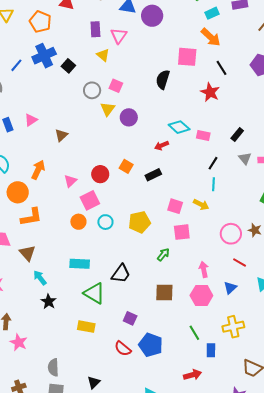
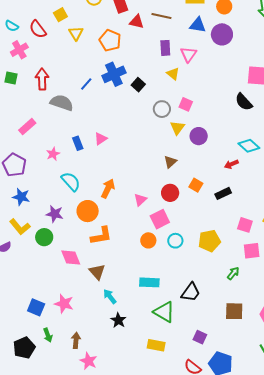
black semicircle: (163, 79) -> (244, 102), moved, turned -60
brown triangle: (61, 135) -> (170, 162), moved

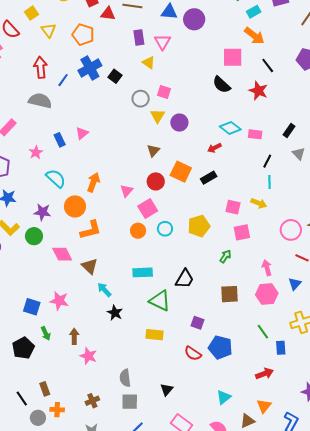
red arrow: (42, 79) -> (41, 67), moved
orange square: (196, 185) -> (181, 172), size x1.5

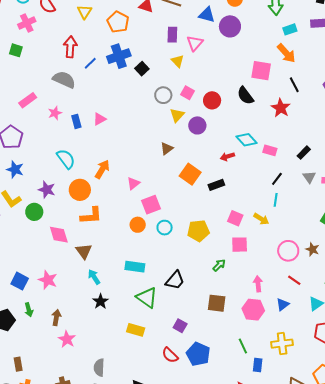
pink star: (36, 152) -> (55, 113), moved
red circle: (156, 181) -> (212, 100), moved

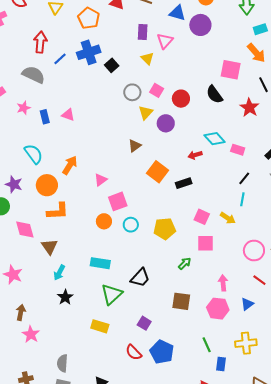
pink triangle: (100, 119) -> (68, 115), turned 48
cyan arrow: (94, 277) -> (59, 273), turned -119
green triangle: (147, 298) -> (112, 294), turned 40

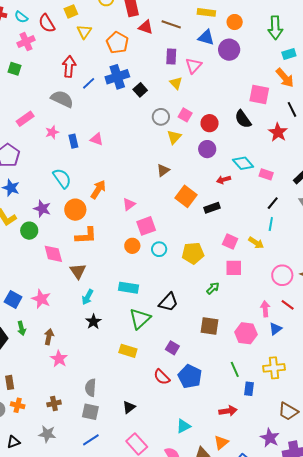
purple circle: (166, 123) -> (207, 149), moved
pink arrow: (223, 283) -> (265, 309), moved

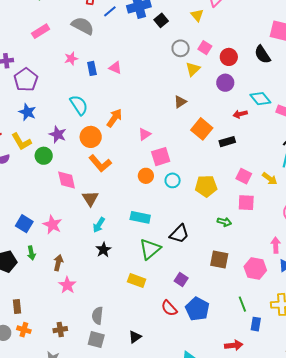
pink rectangle: (25, 119) -> (41, 31), moved
orange L-shape: (86, 236) -> (100, 163), turned 50
green arrow: (213, 288) -> (224, 222), turned 56

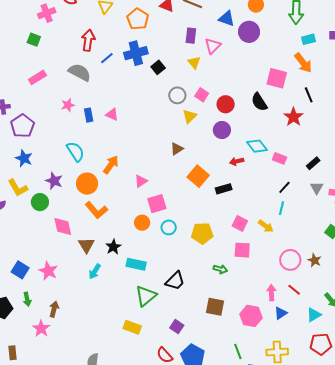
black star: (103, 250) -> (113, 247), moved
pink star: (67, 285) -> (41, 329), moved

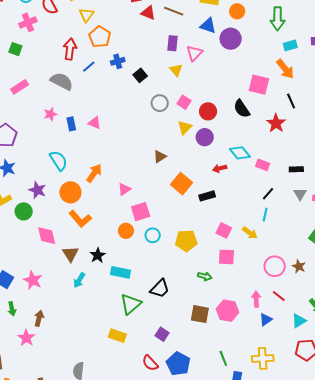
orange pentagon: (138, 19) -> (100, 37), moved
blue cross: (136, 53) -> (118, 61), size x0.6
yellow triangle: (190, 116) -> (185, 128), moved
black rectangle: (313, 163) -> (296, 169), turned 40
pink hexagon: (251, 316) -> (228, 311), moved

